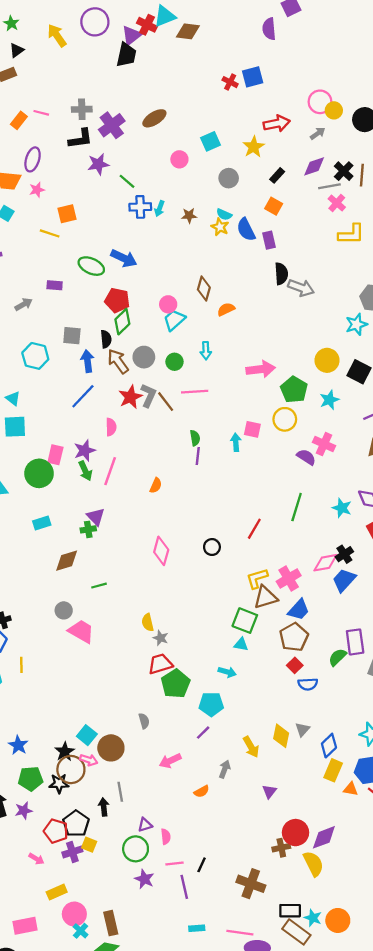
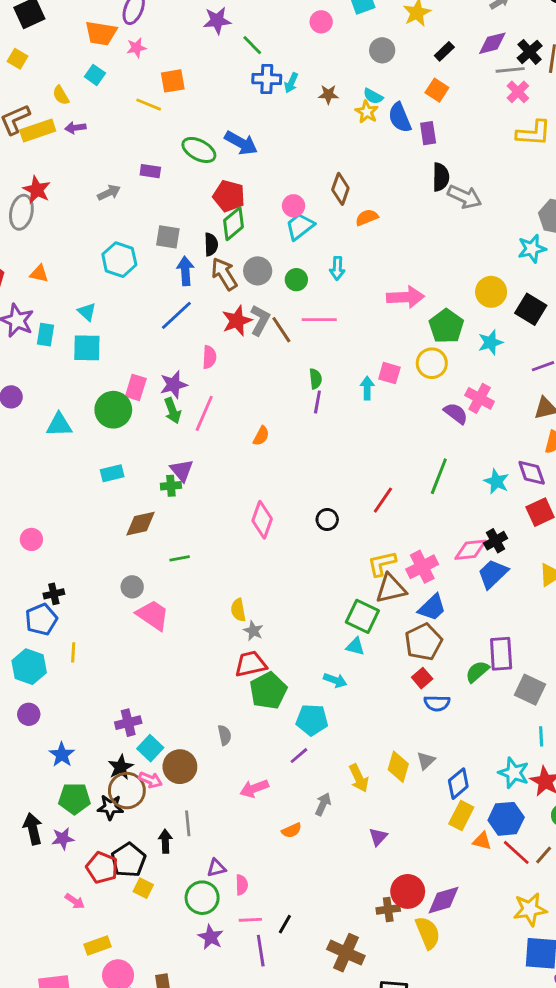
purple cross: (72, 852) -> (128, 723), moved

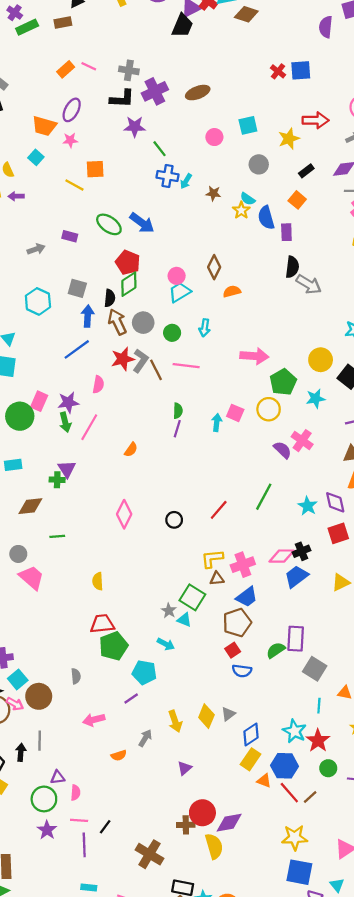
brown triangle: (391, 589) -> (217, 579), size x0.6
gray star: (253, 631) -> (169, 611), moved

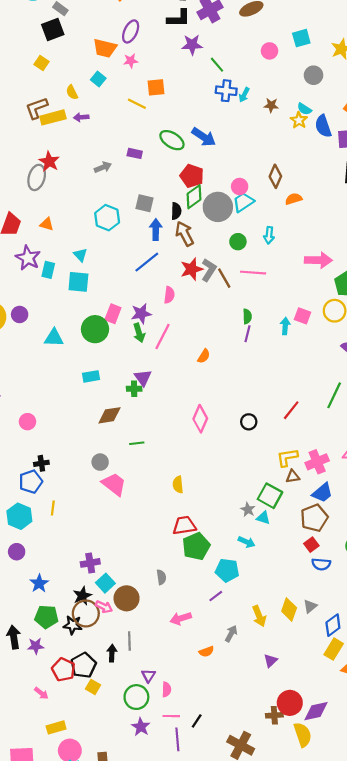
gray circle: (143, 323) -> (218, 207), moved, size x1.4
purple triangle: (58, 777) -> (148, 676), turned -48

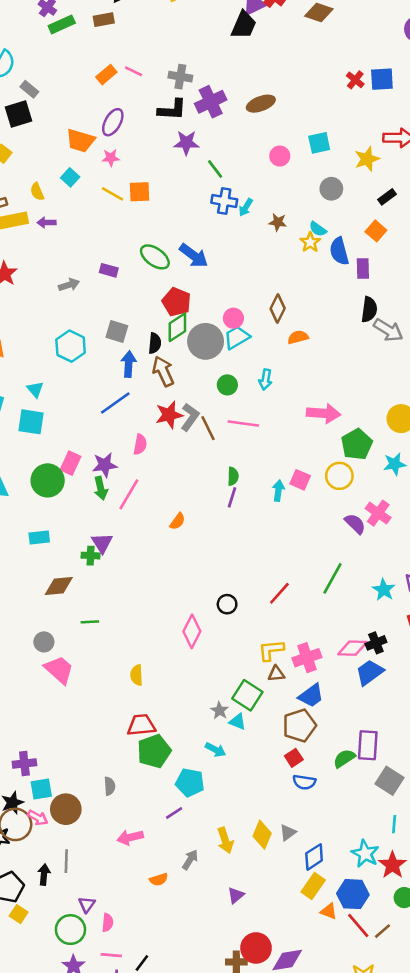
yellow line: (137, 104) -> (112, 194), moved
pink diamond: (200, 419) -> (192, 631), moved
cyan square: (105, 583) -> (41, 789), turned 30

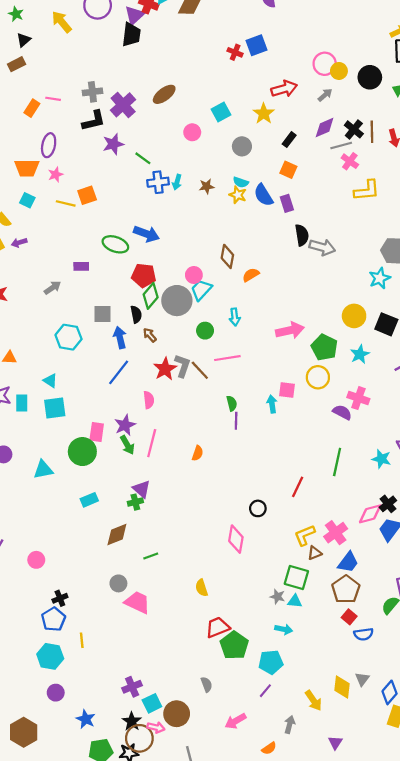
brown arrow: (163, 371) -> (150, 335), size x0.6

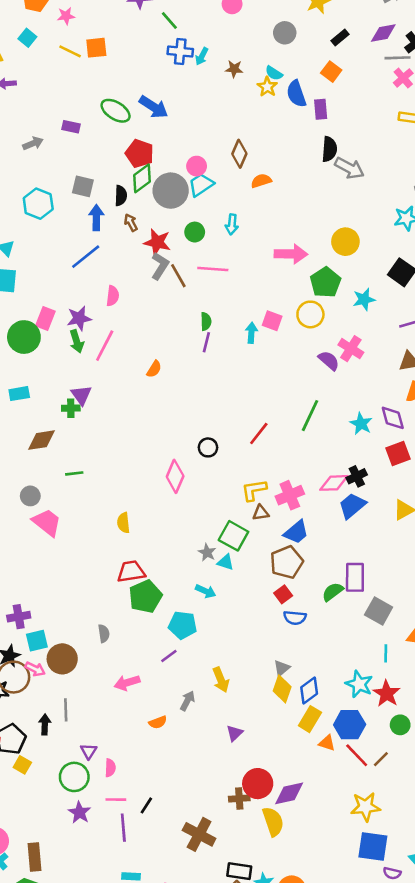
yellow circle: (354, 316) -> (345, 242), moved
red star: (165, 369) -> (157, 242), moved, turned 30
yellow diamond: (342, 687) -> (282, 689), moved

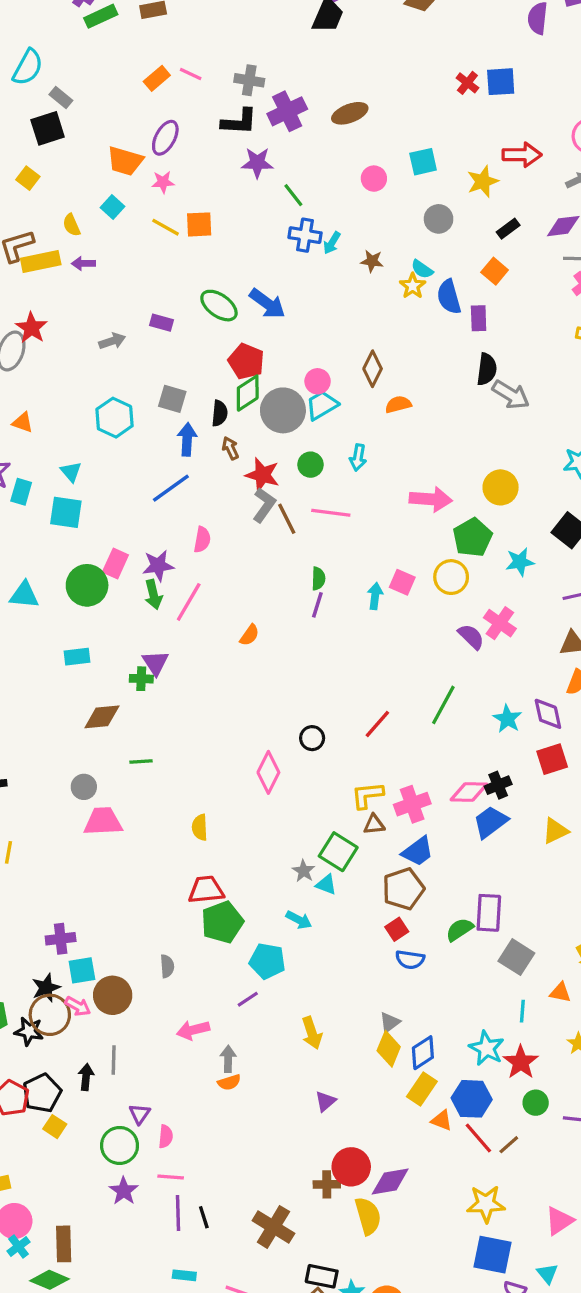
pink trapezoid: (47, 522) -> (103, 821), turned -44
gray arrow: (187, 701) -> (228, 1059), moved, turned -30
black line: (146, 805) -> (204, 1217), moved, turned -54

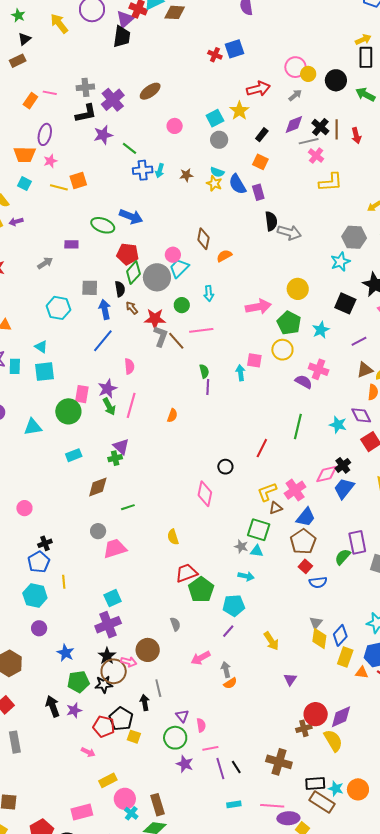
cyan square: (423, 162) -> (215, 118), moved
purple cross: (61, 939) -> (108, 625), size x1.4
cyan square: (82, 970) -> (113, 598), moved

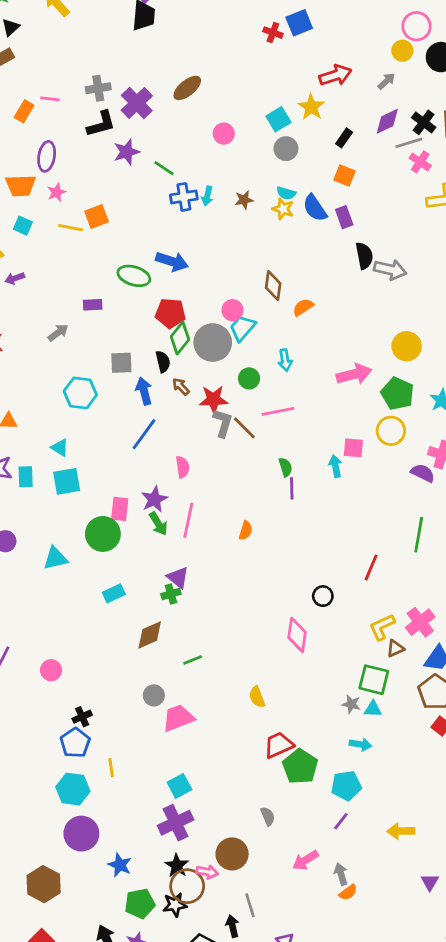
pink circle: (295, 67) -> (417, 26), moved
purple circle: (39, 628) -> (81, 834), size x1.6
yellow arrow: (271, 641) -> (401, 831), turned 126

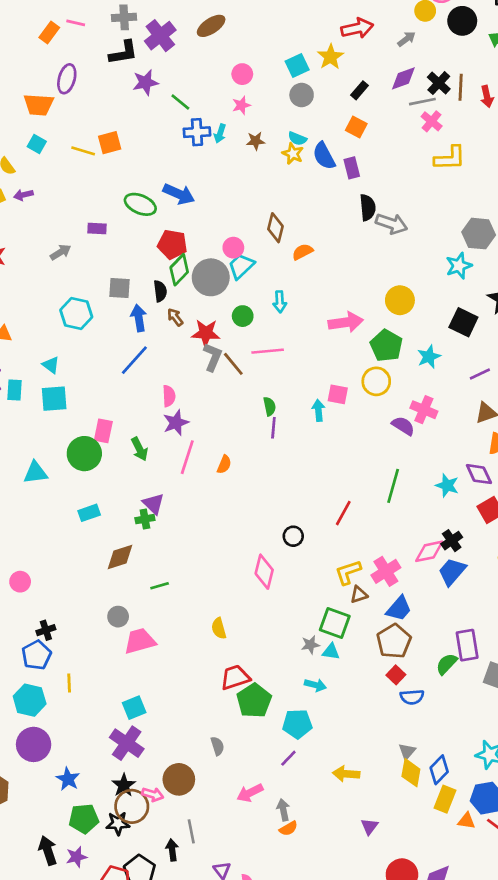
pink star: (57, 192) -> (241, 105), moved
purple star: (154, 499) -> (176, 423), moved
pink line: (188, 520) -> (187, 457), moved
gray star: (351, 704) -> (310, 645), turned -30
purple cross: (176, 823) -> (127, 743), turned -36

